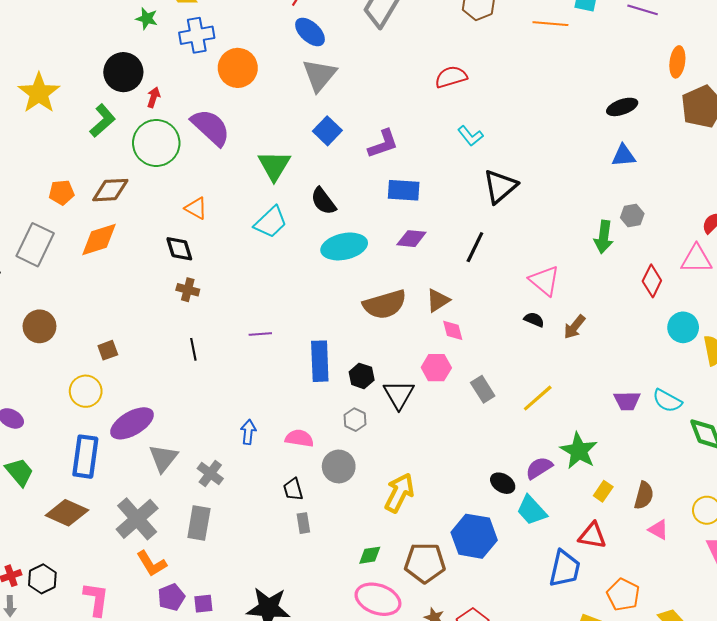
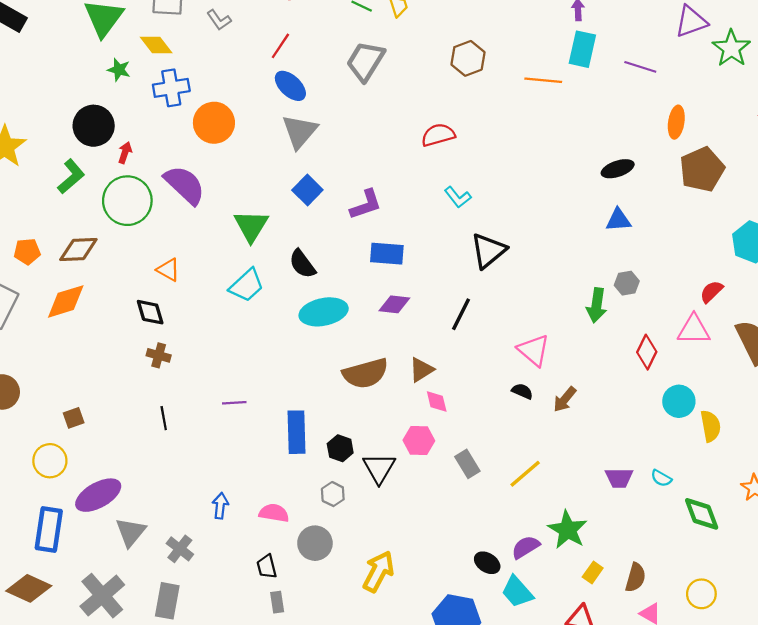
cyan semicircle: (667, 401) -> (661, 478), size x0.7

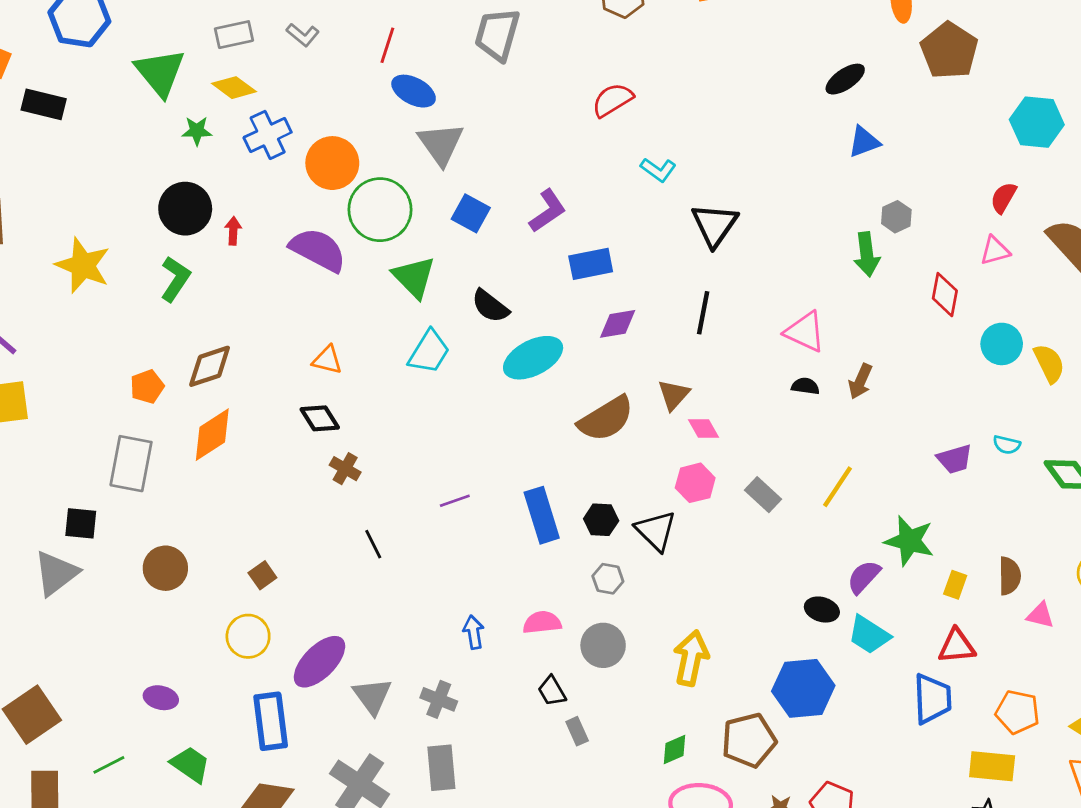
green circle: (127, 201) -> (380, 210), moved
pink triangle: (694, 330) -> (995, 251), size x0.7
brown cross: (159, 355) -> (345, 469), turned 30

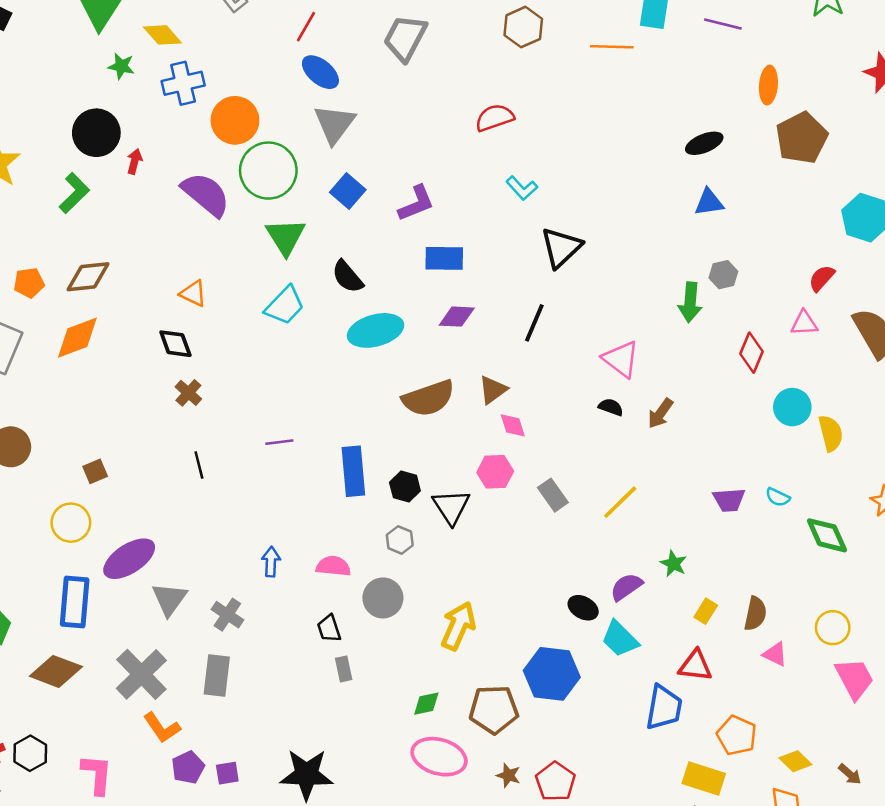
green star: (909, 541) -> (673, 564), size x0.6

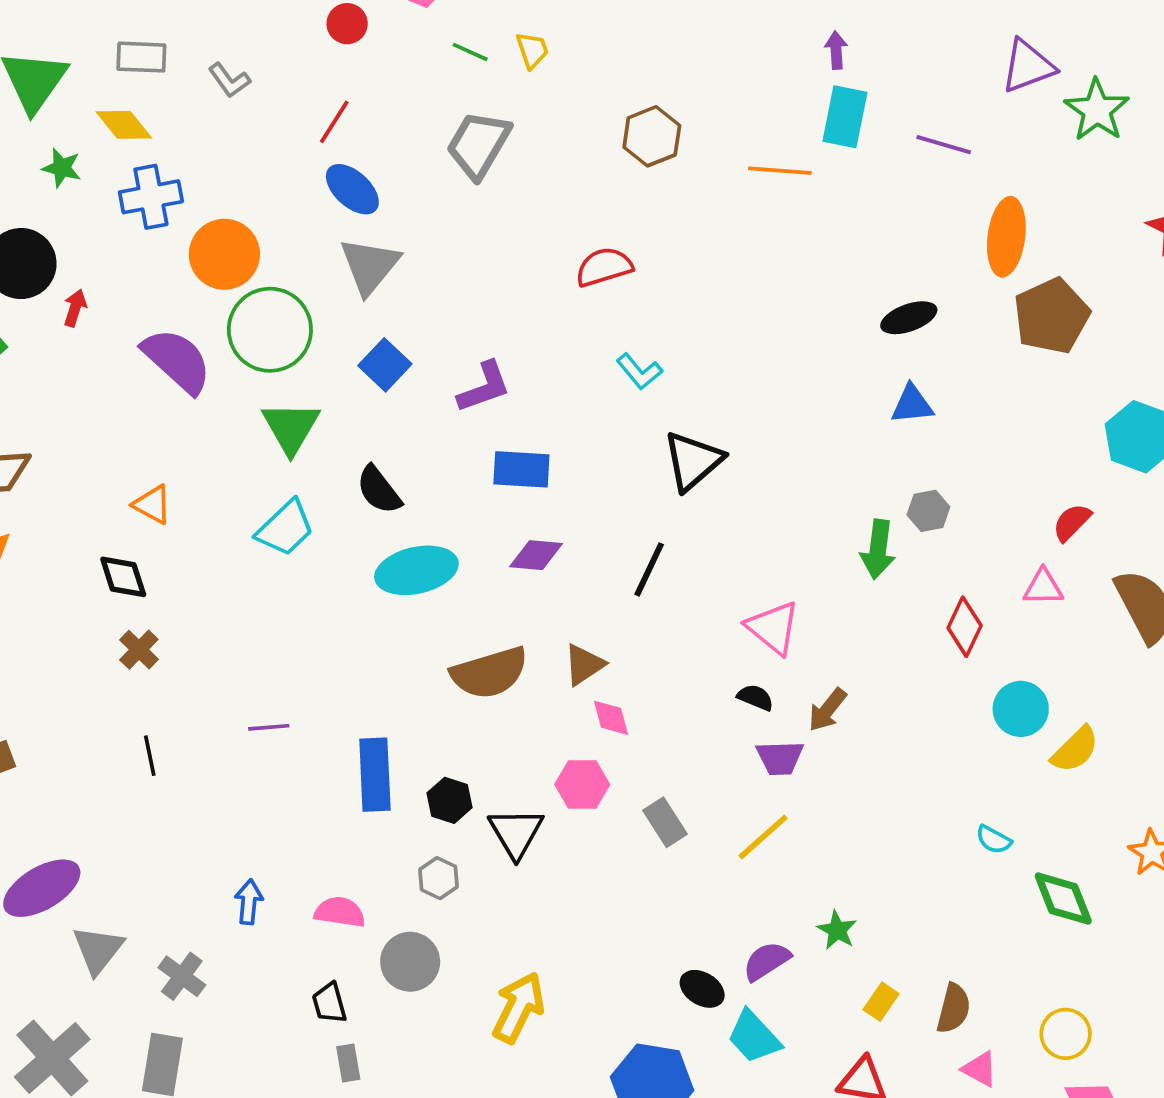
orange ellipse: (768, 85) -> (1006, 237), size x1.4
yellow semicircle: (831, 433) -> (1075, 750), turned 57
purple trapezoid: (729, 500) -> (780, 758), moved

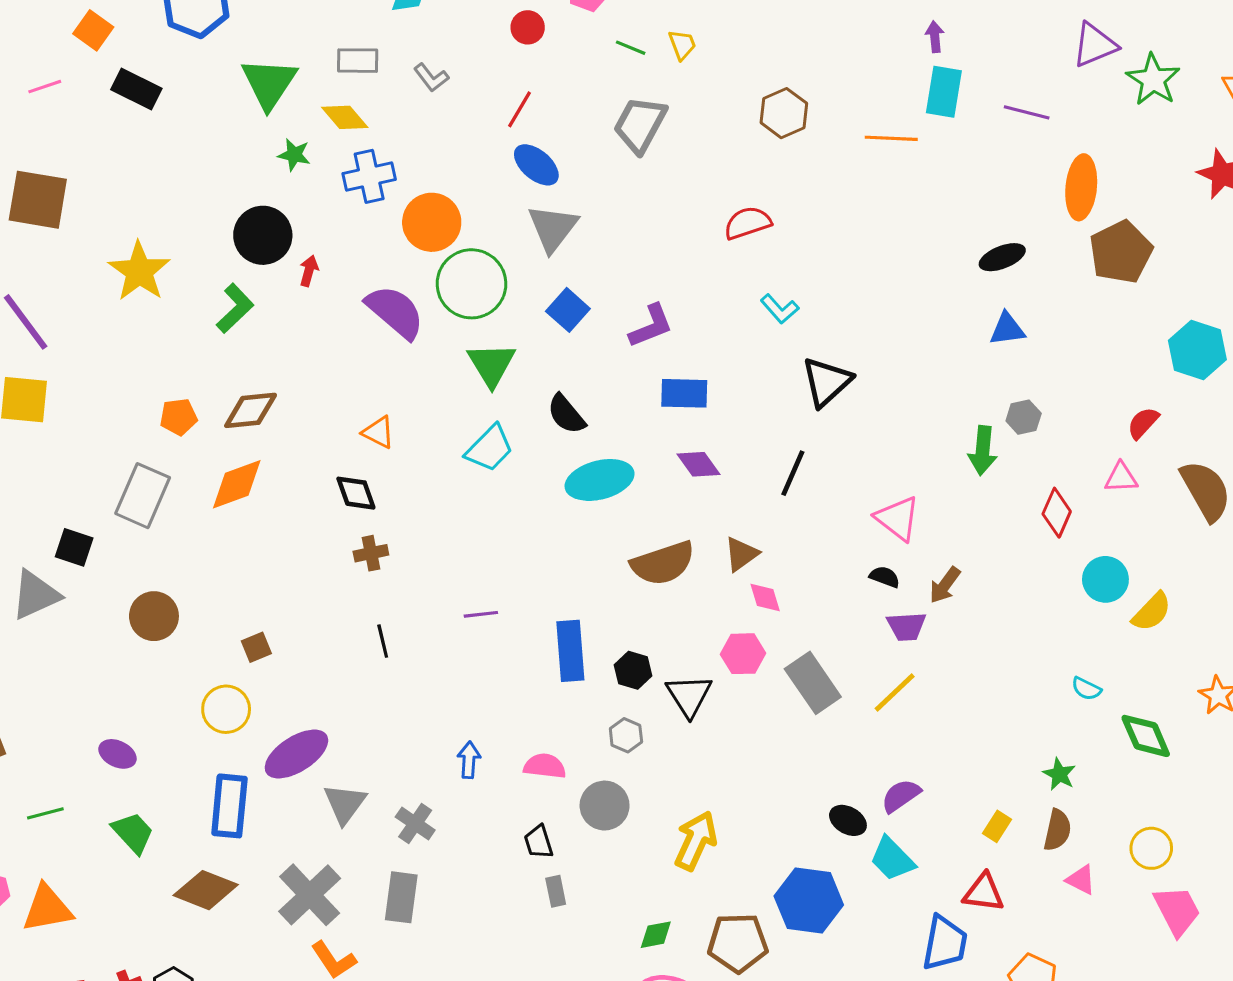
purple diamond: (536, 555) -> (699, 464), turned 51
brown cross: (139, 650) -> (371, 553), turned 36
gray rectangle: (665, 822) -> (813, 683), size x1.5
green star: (837, 930) -> (1059, 774), moved

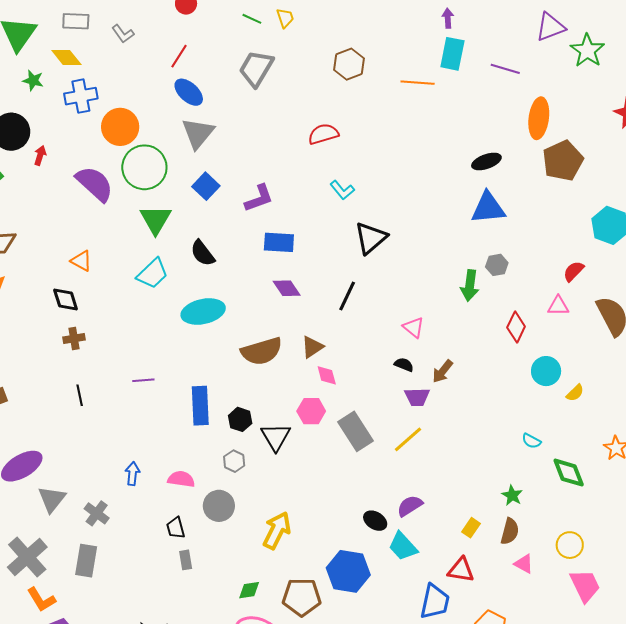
blue triangle: (1007, 329) -> (488, 208), size x1.5
cyan ellipse: (600, 480) -> (203, 311), moved
pink triangle: (898, 518) -> (414, 327), size x0.7
yellow semicircle: (1152, 612) -> (575, 393), size x0.7

